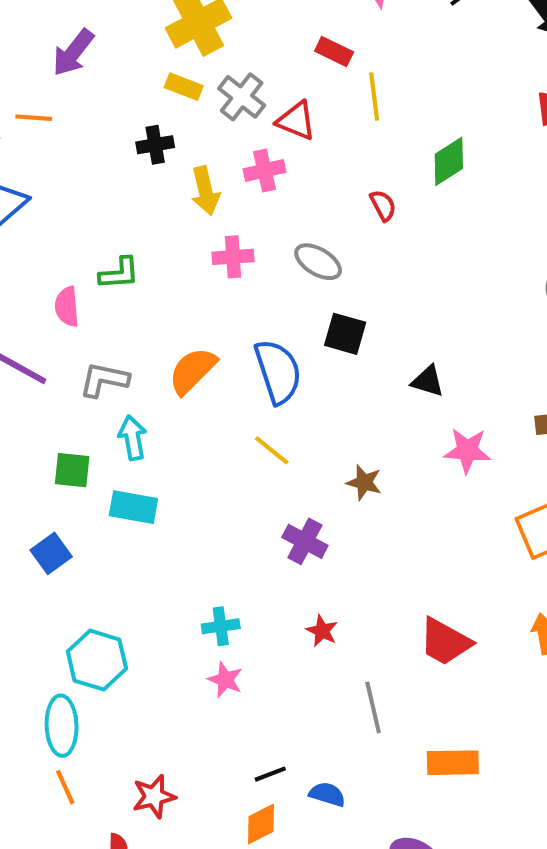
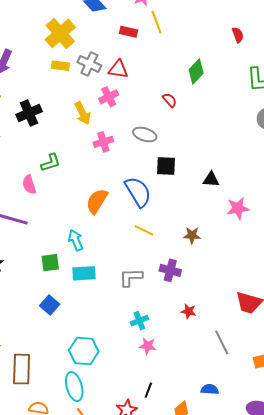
yellow line: (374, 96) -> (157, 22), moved
black cross: (155, 145) -> (29, 113), moved, size x1.4
gray L-shape: (104, 380) -> (131, 277), moved
black line: (270, 774) -> (148, 390), moved, turned -35

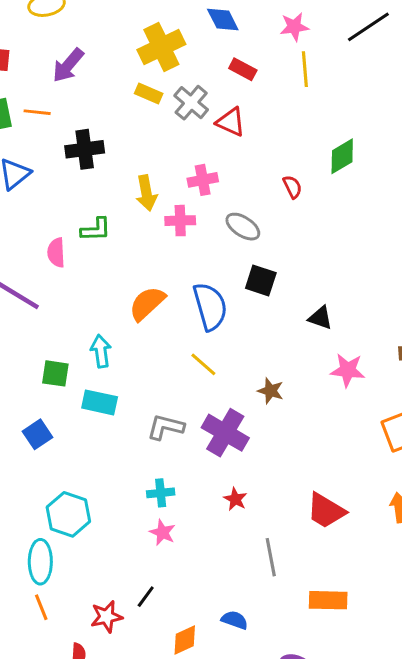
red rectangle: (129, 32) -> (243, 69), moved
pink cross: (109, 97) -> (203, 180), moved
yellow arrow: (83, 113) -> (146, 193), moved
purple cross: (170, 270) -> (225, 433), size x1.4

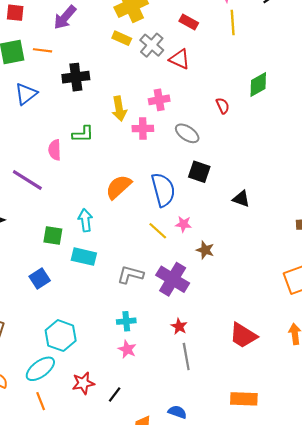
pink star: (348, 370) -> (184, 224), moved, size x0.7
gray line: (271, 557) -> (186, 356), moved
cyan ellipse: (40, 562) -> (40, 369), turned 52
red star: (107, 617) -> (83, 383), moved

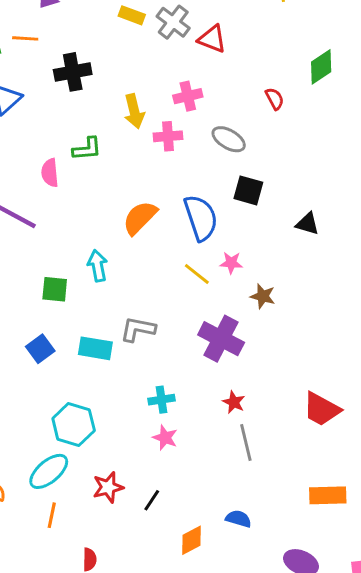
cyan rectangle: (84, 257) -> (95, 348), moved
gray L-shape: (130, 275) -> (138, 329), moved
orange line: (41, 401) -> (52, 515), turned 36

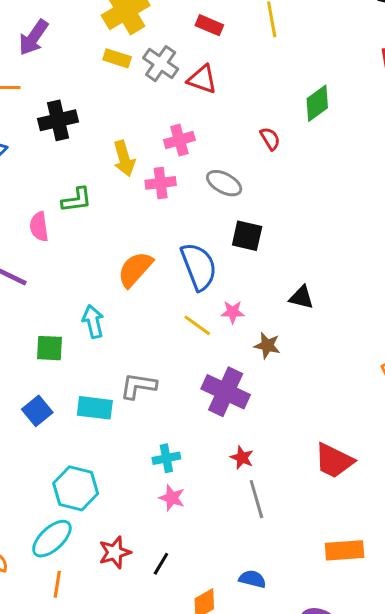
black triangle: (308, 224) -> (301, 297), moved

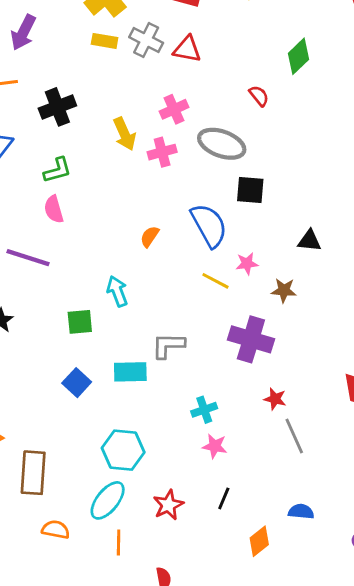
gray ellipse: (224, 183) -> (222, 144), size x1.4
green L-shape: (77, 200) -> (57, 170), moved
orange semicircle: (135, 269) -> (150, 237), size x0.6
black line: (161, 564) -> (224, 498), moved

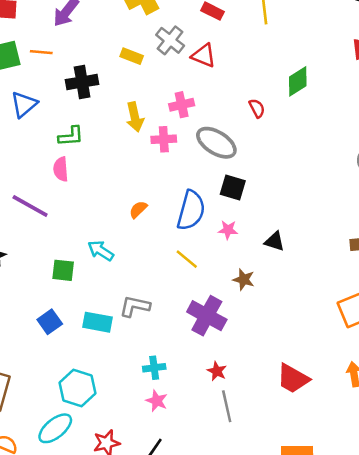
yellow rectangle: (105, 41) -> (132, 56), moved
blue semicircle: (209, 225) -> (191, 210), turned 33
pink star: (247, 264) -> (228, 230), moved
cyan arrow: (117, 291) -> (101, 251), turned -48

